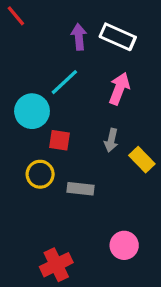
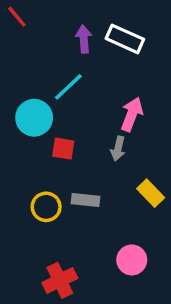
pink arrow: (119, 89) -> (132, 114), moved
yellow rectangle: (142, 160) -> (151, 193), moved
yellow circle: (40, 174) -> (46, 207), moved

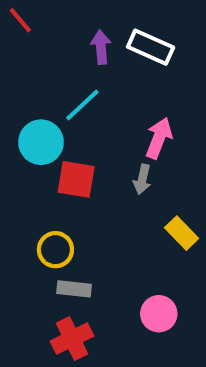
red square: (63, 149) -> (76, 179), size x1.4
gray rectangle: (86, 200) -> (74, 289), moved

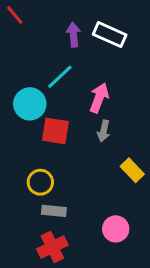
pink arrow: (159, 138) -> (99, 98), moved

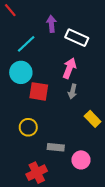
white rectangle: (110, 35) -> (77, 38), moved
cyan line: (60, 77) -> (26, 44), moved
gray rectangle: (54, 211) -> (56, 147), moved

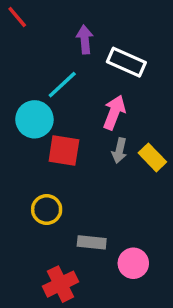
cyan line: (26, 44) -> (62, 85), moved
yellow rectangle: (93, 119) -> (152, 157), moved

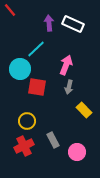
white rectangle: (126, 62) -> (73, 24), moved
yellow rectangle: (152, 157) -> (84, 110), moved
gray rectangle: (92, 242) -> (53, 140), turned 56
red cross: (60, 284) -> (24, 146), moved

